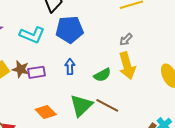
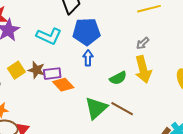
blue arrow: (70, 67) -> (88, 58), moved
orange diamond: (46, 112) -> (63, 85), moved

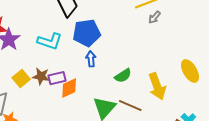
gray arrow: (143, 43) -> (155, 17), moved
yellow arrow: (143, 69) -> (157, 86), moved
orange diamond: (63, 85) -> (69, 88), turned -65

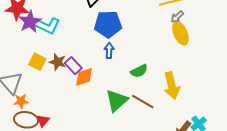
cyan L-shape: (50, 41) -> (47, 26), moved
yellow ellipse: (190, 71) -> (180, 33), moved
yellow square: (21, 78) -> (37, 62), turned -30
purple rectangle: (57, 78) -> (73, 66), turned 54

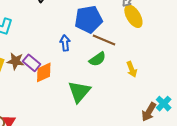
blue pentagon: (108, 24) -> (89, 19), moved
yellow arrow: (172, 86) -> (132, 69), size x0.6
brown line: (143, 102) -> (104, 40), moved

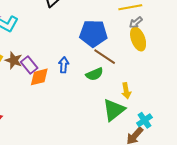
blue arrow: (65, 43) -> (64, 65), moved
green triangle: (79, 92) -> (114, 110), moved
cyan cross: (164, 104) -> (144, 120), moved

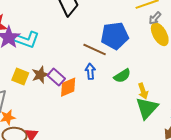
brown line: (105, 57) -> (95, 49), moved
brown star: (14, 60) -> (40, 75), turned -30
yellow arrow: (126, 91) -> (143, 91), moved

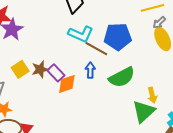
cyan L-shape: (27, 40) -> (81, 34), moved
green semicircle: (122, 76) -> (122, 77), size x1.5
yellow square: (20, 77) -> (20, 69), turned 30
yellow arrow: (143, 91) -> (152, 95), moved

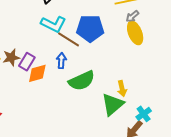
purple rectangle: (56, 73) -> (27, 62), turned 72
green semicircle: (122, 77) -> (82, 81), moved

